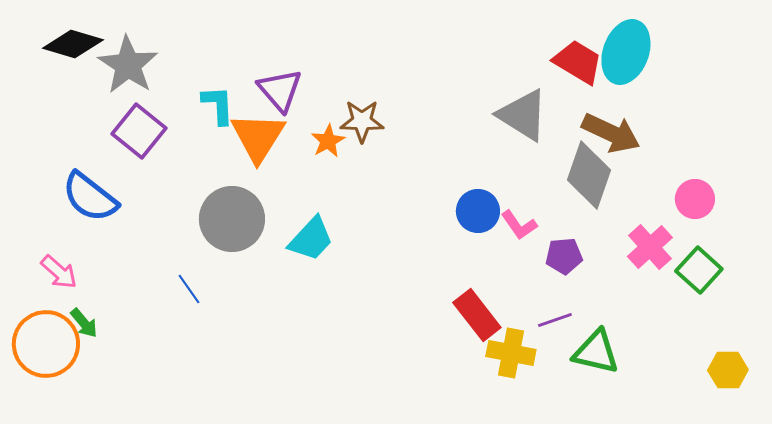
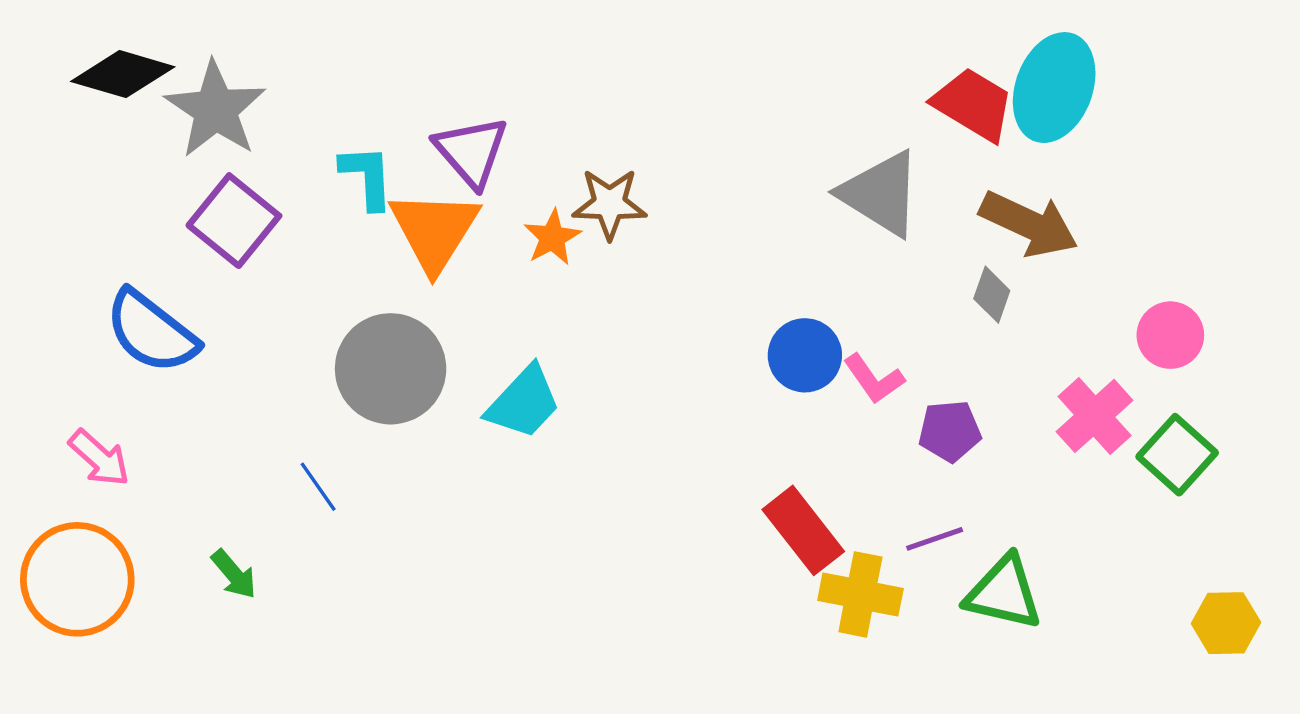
gray diamond: (589, 175) -> (992, 295), size x0.5
green arrow: (84, 323) -> (234, 574), moved

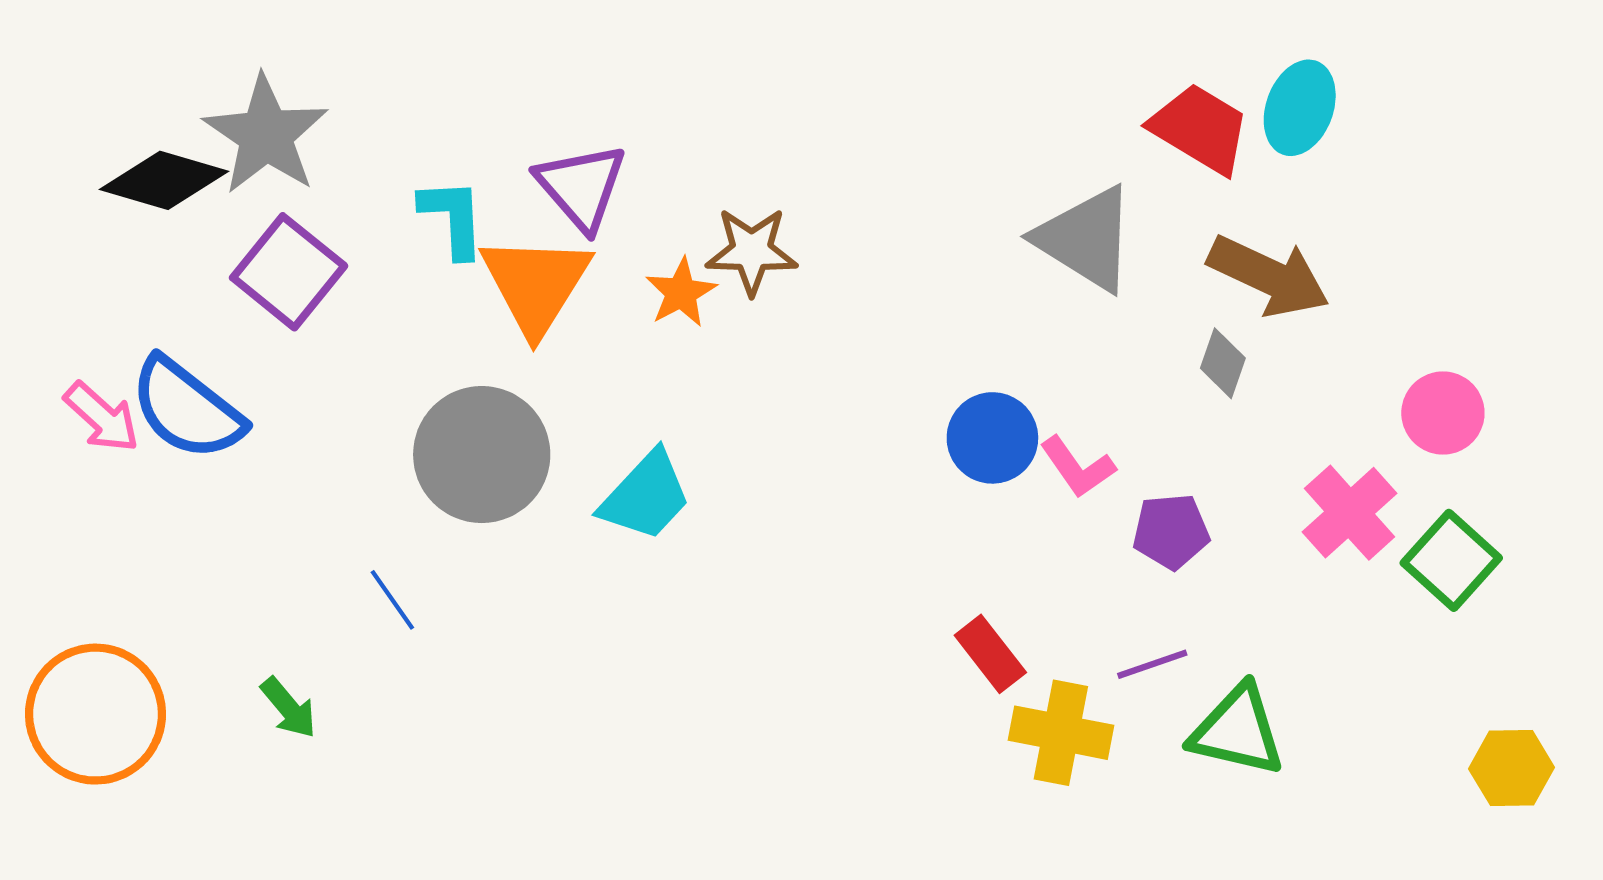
black diamond: (123, 74) -> (164, 180), moved
cyan ellipse: (1054, 88) -> (1300, 108), size x0.7
pink arrow: (99, 458) -> (102, 417), moved
red rectangle: (803, 530) -> (990, 654), size x0.7

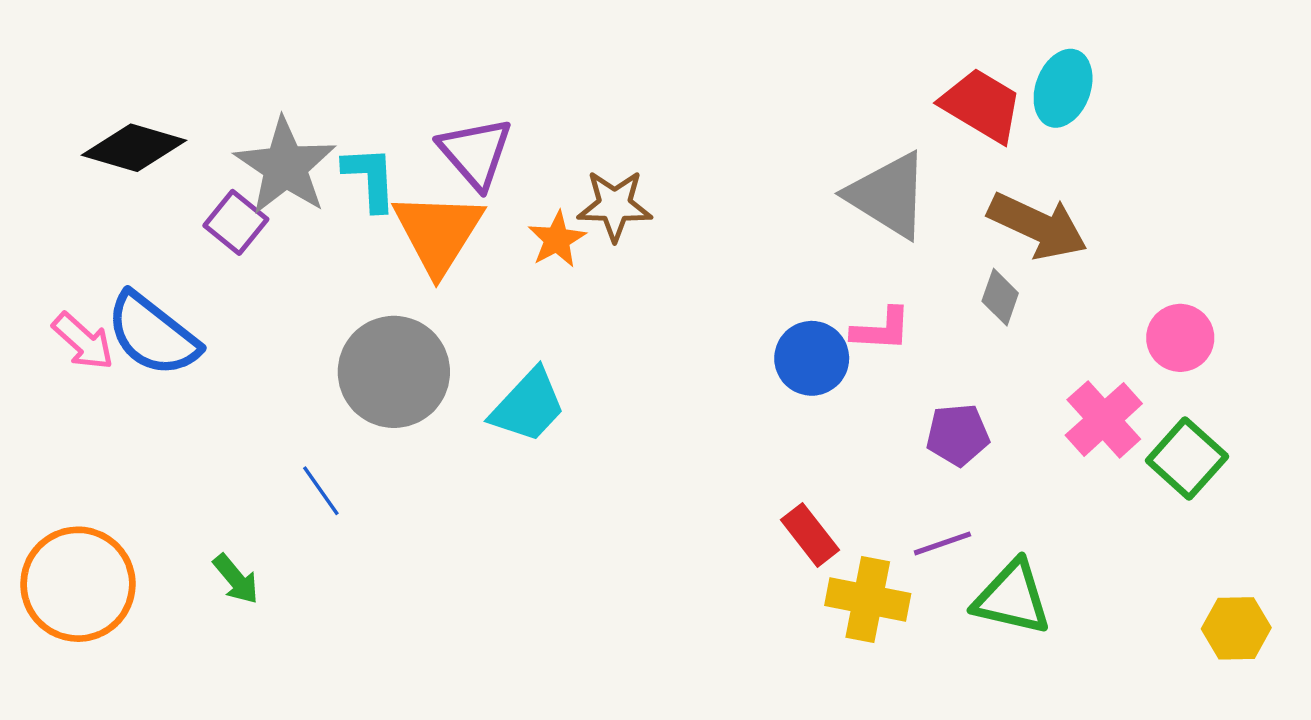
gray star: (266, 135) -> (285, 166), moved
purple square: (289, 272) -> (236, 222), size x0.7
pink L-shape: (1078, 467) -> (881, 329), moved, turned -52

